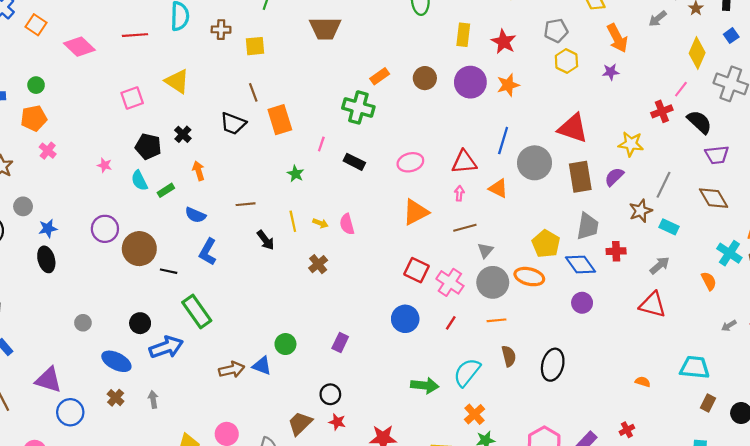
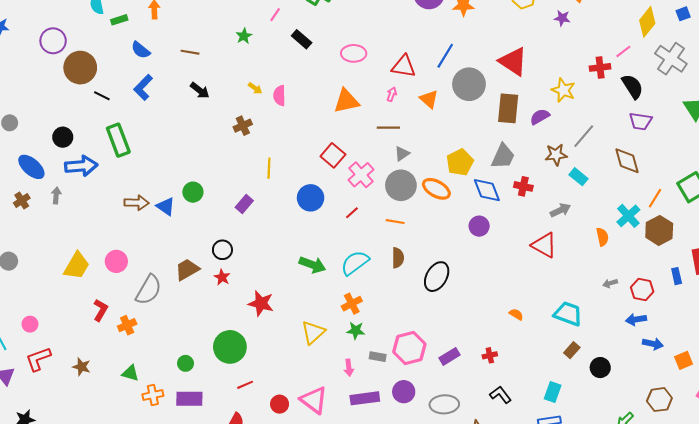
yellow line: (293, 221) -> (269, 168), moved
black arrow: (266, 240) -> (200, 90), turned -30
gray arrow: (153, 399) -> (56, 195), moved

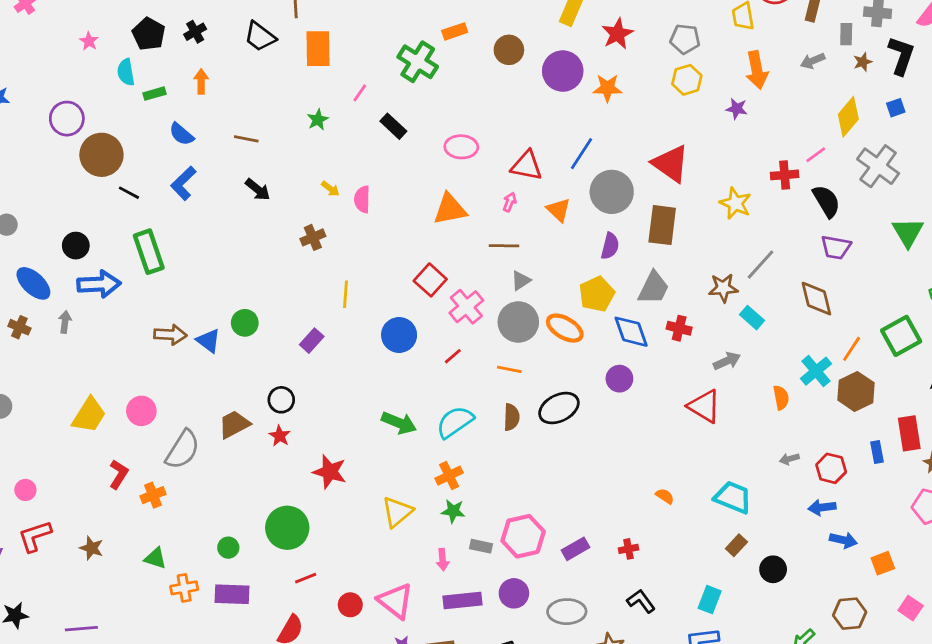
purple semicircle: (540, 117) -> (610, 246), moved, turned 132
brown cross: (22, 200) -> (19, 327), turned -35
black ellipse: (437, 277) -> (559, 408), moved, turned 32

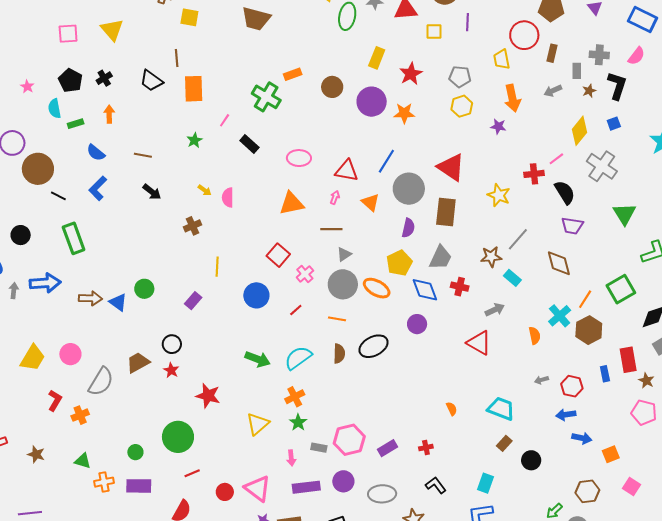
blue arrow: (99, 284) -> (45, 283), moved
pink cross: (466, 307) -> (305, 274), size x0.7
orange semicircle: (665, 496) -> (452, 409), turned 32
green star: (453, 511) -> (298, 422), turned 30

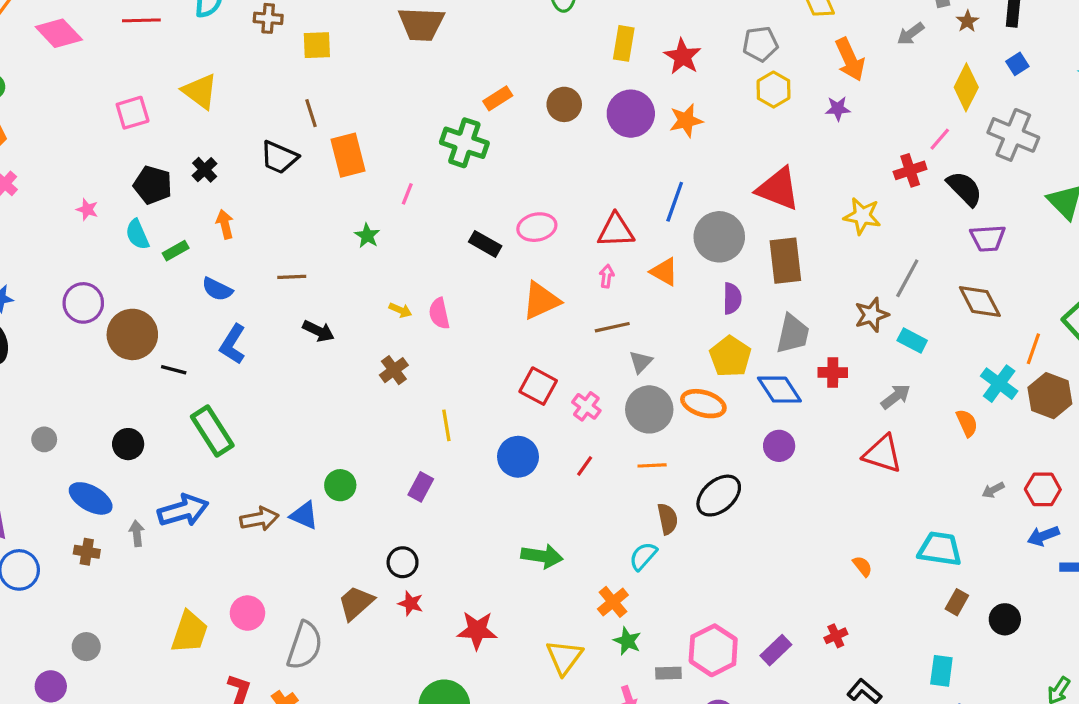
black rectangle: (249, 144) -> (485, 244), moved
cyan semicircle: (298, 358) -> (643, 556), moved, size x0.7

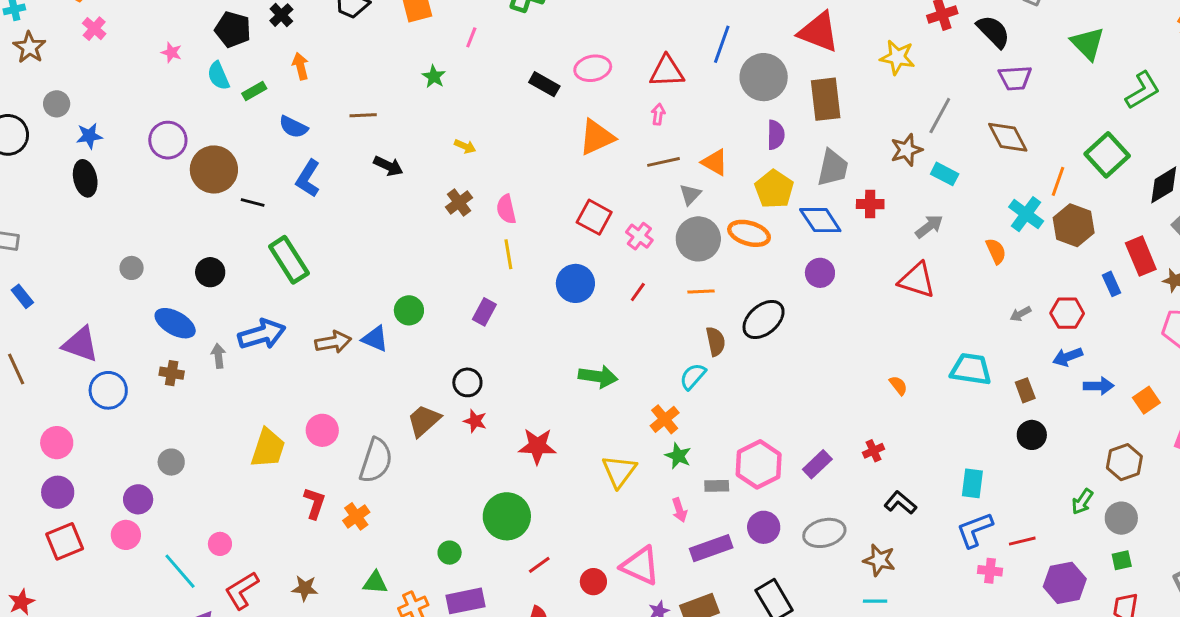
orange triangle: (664, 272) -> (715, 162), moved
pink semicircle: (439, 313) -> (506, 209), moved
brown rectangle: (957, 602) -> (1025, 390), moved, turned -50

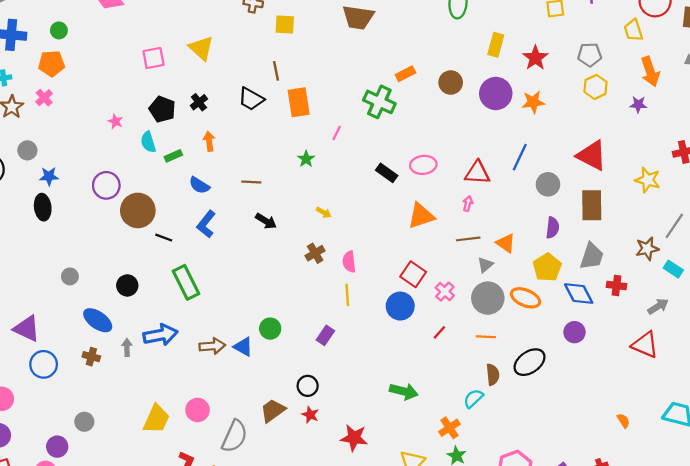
pink cross: (94, 29) -> (44, 98), moved
gray circle: (764, 77) -> (548, 184), size x0.7
blue circle: (575, 283) -> (400, 306), moved

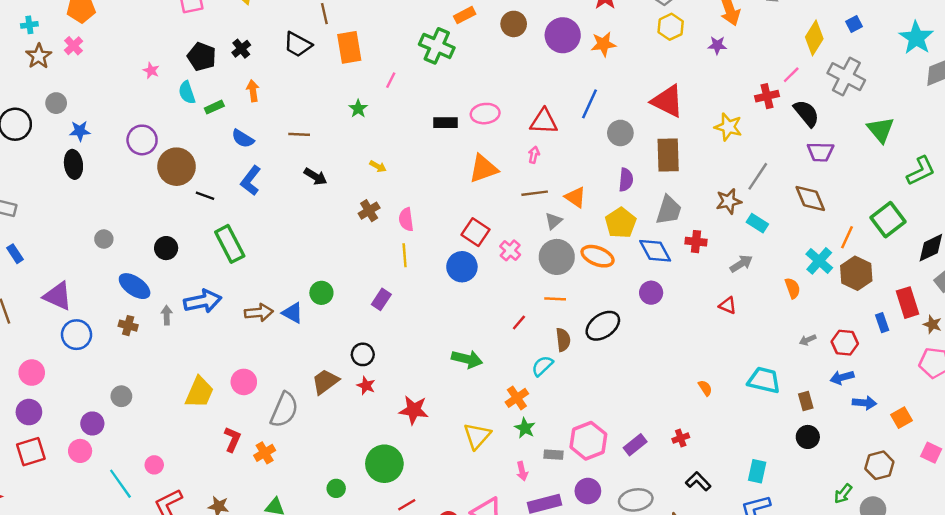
black rectangle: (387, 173) -> (445, 123), turned -35
red line: (439, 332) -> (519, 322), moved
red triangle: (645, 345) -> (728, 305), size x0.6

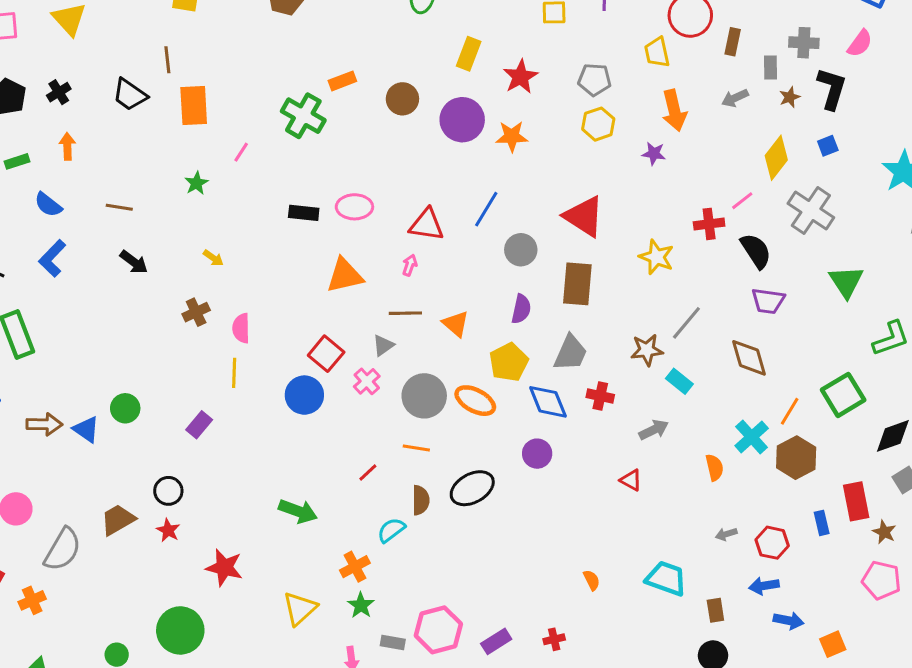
gray triangle: (554, 221) -> (383, 345), moved

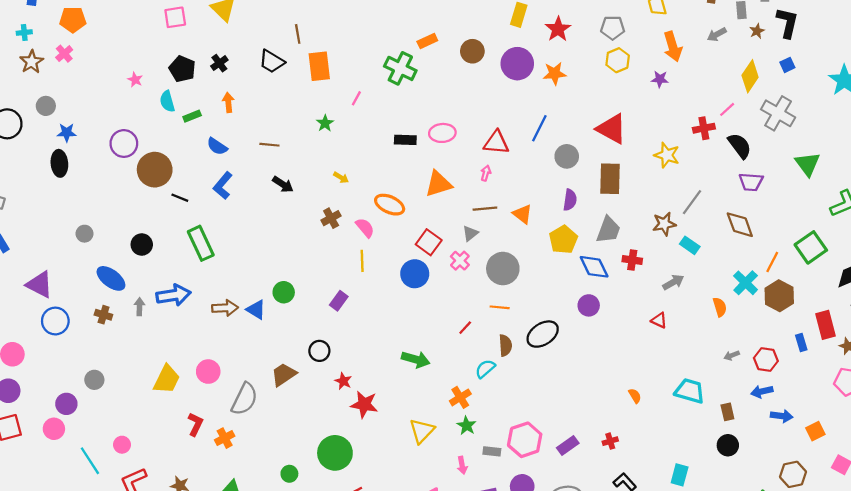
pink semicircle: (241, 328) -> (365, 228), turned 145
orange ellipse: (475, 401) -> (390, 205), moved
red star: (168, 530) -> (343, 381), moved

